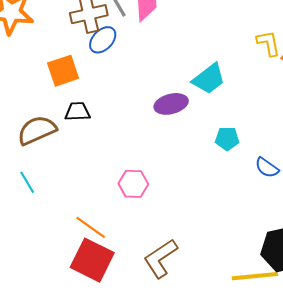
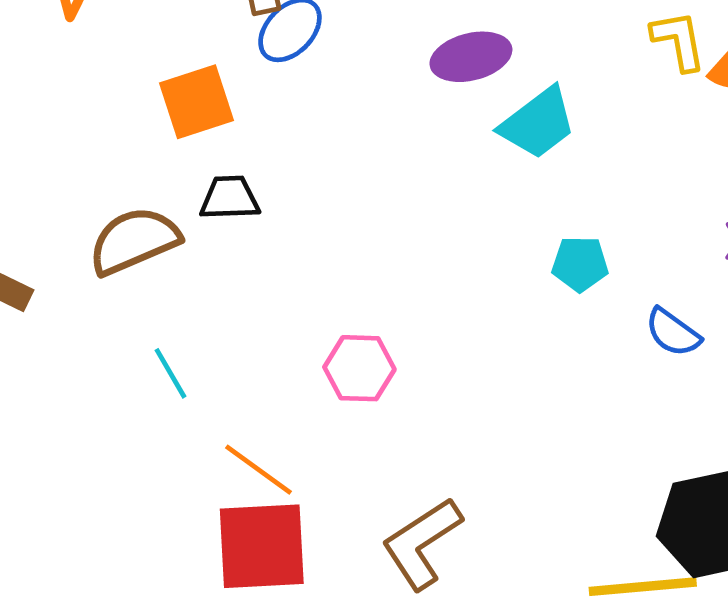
purple ellipse: (171, 104) -> (471, 57), moved
cyan line: (27, 182) -> (171, 373), moved
red square: (92, 260) -> (262, 546), turned -30

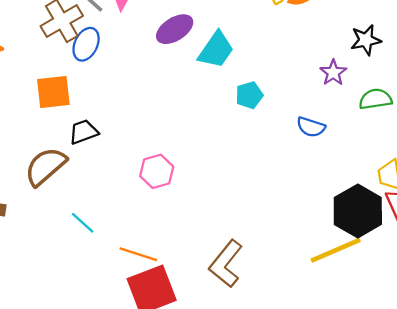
orange square: (196, 102) -> (53, 92), turned 30
cyan pentagon: (580, 264) -> (249, 95), moved
pink hexagon: (359, 368) -> (157, 171), moved

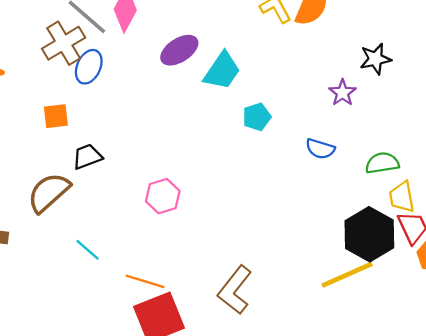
orange square: (53, 92) -> (56, 116), size x0.7
green semicircle: (375, 99) -> (382, 163), moved

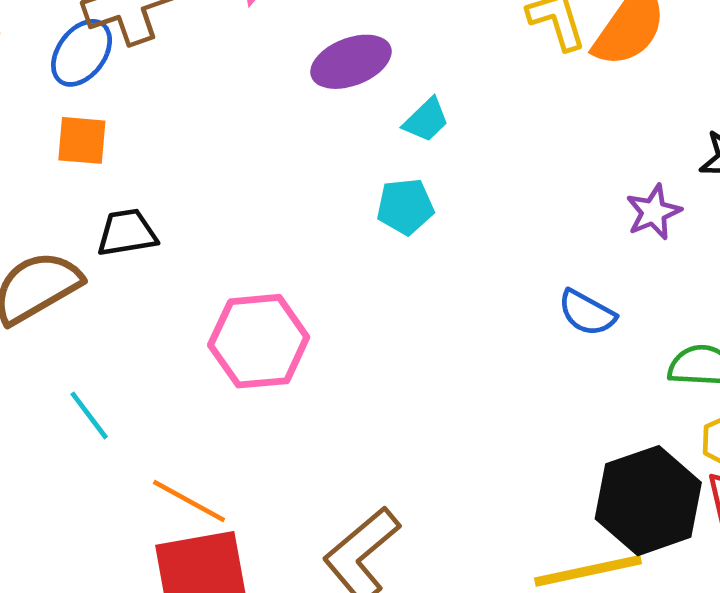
blue ellipse: (89, 67) -> (82, 53), moved
cyan trapezoid: (222, 71) -> (426, 120), size x0.6
cyan pentagon: (257, 117) -> (405, 207), moved
pink hexagon: (163, 196) -> (259, 341), size x1.4

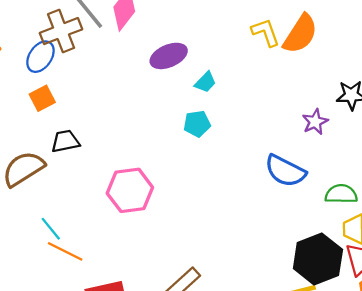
orange square: (82, 140) -> (42, 98), turned -30
blue semicircle: (587, 313) -> (285, 171), size x1.5
orange line: (189, 501) -> (65, 251), moved

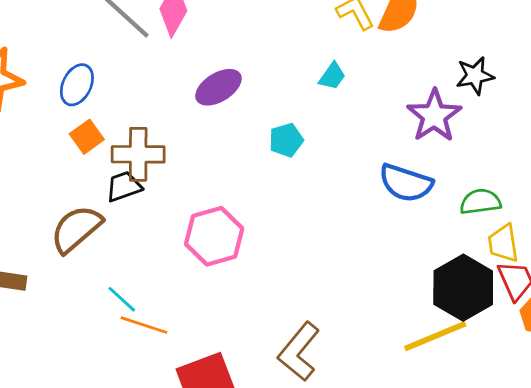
brown cross: (61, 31) -> (138, 154), moved, turned 30
purple ellipse: (169, 56) -> (218, 87), moved
cyan trapezoid: (205, 82) -> (332, 76), moved
purple star: (315, 122) -> (434, 116), size x1.6

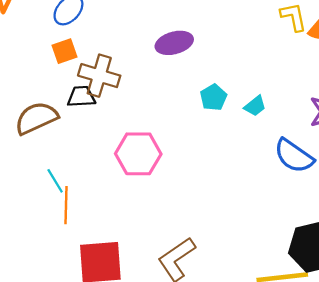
cyan trapezoid: (332, 76) -> (255, 106), moved
cyan pentagon: (286, 140) -> (213, 97), turned -30
orange line: (144, 325) -> (66, 205), turned 57

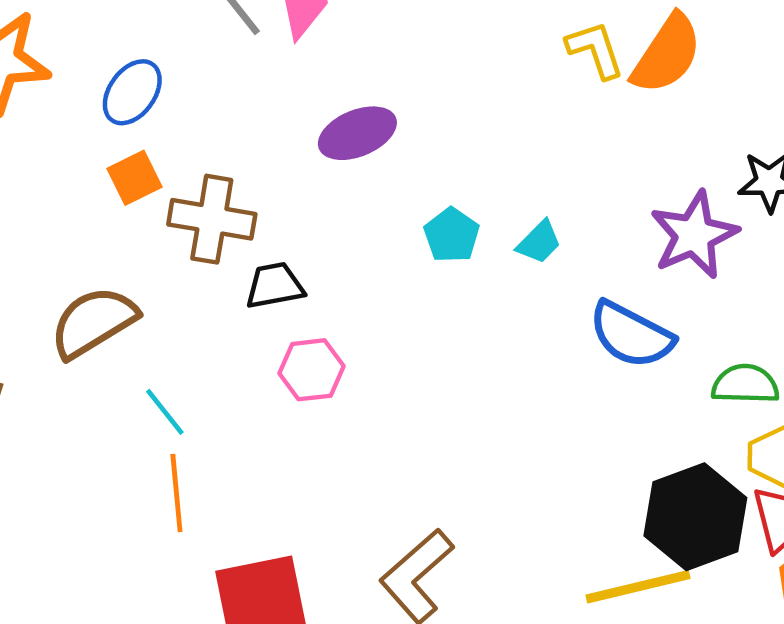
black trapezoid: (81, 97) -> (275, 286), moved
pink hexagon: (138, 154) -> (312, 370), size x0.7
cyan line: (55, 181) -> (165, 412), moved

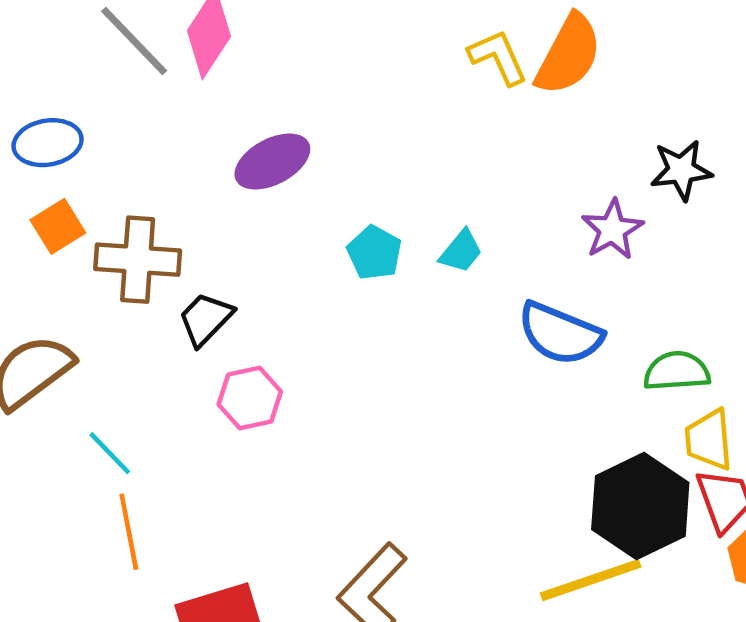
blue ellipse: (132, 92) -> (48, 143), turned 50
purple star: (694, 235) -> (612, 230), size x0.7
black trapezoid: (275, 286) -> (206, 319), turned -30

